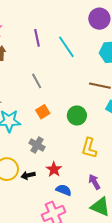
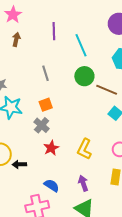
green circle: (77, 115) -> (84, 76), moved
gray cross: (37, 145) -> (42, 125), moved
red star: (54, 169) -> (51, 148), moved

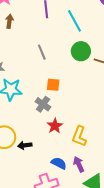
orange square: (46, 105) -> (53, 85), moved, turned 32
yellow L-shape: (84, 149) -> (79, 136), moved
purple arrow: (83, 183) -> (79, 164), moved

